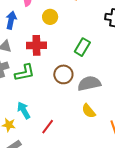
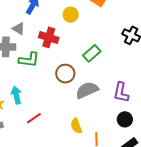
gray semicircle: (89, 83) -> (87, 90), turned -30
yellow semicircle: (89, 111) -> (76, 126), moved

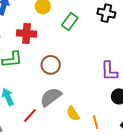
green rectangle: (92, 53) -> (70, 22), moved
gray semicircle: (87, 90) -> (51, 97), moved

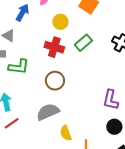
red cross: (27, 33) -> (54, 47), moved
red line: (30, 115) -> (12, 123), moved

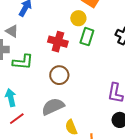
yellow circle: (60, 22) -> (78, 18), moved
green rectangle: (83, 43) -> (87, 37), turned -30

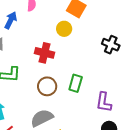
green rectangle: (87, 37) -> (76, 83), moved

